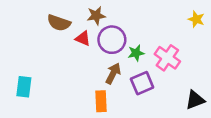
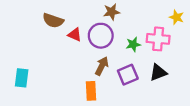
brown star: (96, 16) -> (112, 12), moved
green star: (136, 53) -> (133, 44), moved
pink cross: (167, 58) -> (158, 39), moved, turned -30
black triangle: (195, 100) -> (158, 72), moved

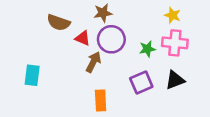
brown star: (112, 12) -> (103, 13), moved
yellow star: (177, 17) -> (173, 15), moved
brown arrow: (102, 66) -> (93, 62), moved
cyan rectangle: (22, 78) -> (32, 75), moved

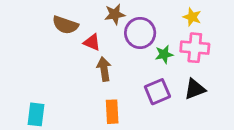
purple circle: (111, 39) -> (140, 33), moved
brown arrow: (93, 62) -> (104, 69), turned -36
cyan rectangle: (32, 75) -> (36, 114), moved

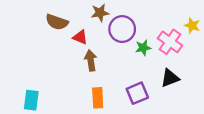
yellow star: (192, 17) -> (192, 26), moved
pink cross: (195, 48) -> (170, 42), turned 30
purple square: (157, 92) -> (137, 93), moved

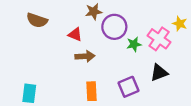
brown semicircle: (57, 22) -> (37, 20), moved
brown arrow: (91, 60) -> (85, 56), turned 96

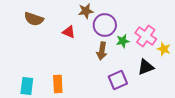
yellow star: (180, 24) -> (164, 49), moved
brown arrow: (85, 56) -> (102, 51), moved, turned 102
orange rectangle: (91, 91) -> (58, 84), moved

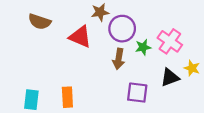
red triangle: (69, 32) -> (80, 37), size x1.5
yellow star: (164, 49) -> (192, 68), moved
purple square: (118, 80) -> (137, 93), turned 30

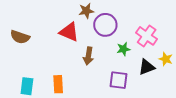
brown semicircle: (39, 22) -> (20, 37), moved
green star: (143, 47) -> (123, 49), moved
brown arrow: (119, 59) -> (88, 56), moved

